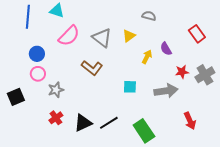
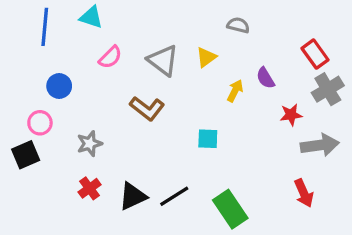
pink semicircle: (69, 36) -> (110, 57), size x0.7
pink circle: (38, 74) -> (40, 123), moved
gray cross: (205, 75) -> (328, 89), moved
gray arrow: (166, 91) -> (320, 145), moved

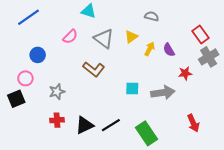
cyan triangle: (91, 17) -> (89, 11), moved
blue line: (45, 27) -> (28, 17), turned 50
yellow arrow: (235, 91) -> (150, 49), moved
gray arrow: (320, 145) -> (163, 93), moved
red cross: (90, 188) -> (57, 120), turned 32

